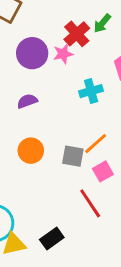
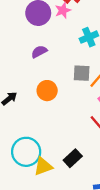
gray square: (73, 156) -> (82, 73), moved

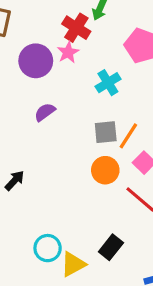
orange circle: (47, 91) -> (105, 170), moved
cyan circle: (26, 152) -> (48, 248), size x0.7

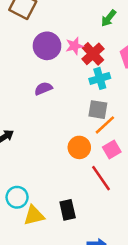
red cross: (76, 28) -> (93, 54), moved
gray square: (106, 132) -> (98, 110), moved
black rectangle: (111, 247) -> (68, 210), turned -66

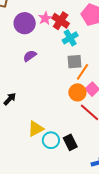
orange circle: (79, 147) -> (77, 92), moved
cyan circle: (17, 197) -> (51, 140), moved
yellow triangle: (34, 215) -> (36, 129), moved

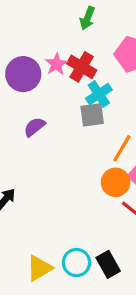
gray square: (74, 62) -> (92, 115), moved
yellow triangle: (36, 129) -> (39, 268), moved

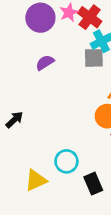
cyan circle: (76, 263) -> (66, 161), moved

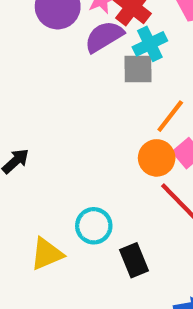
purple semicircle: (45, 63) -> (104, 37), moved, size x1.4

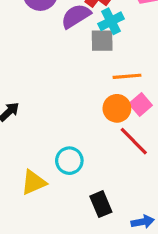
orange line: (170, 116) -> (127, 76), turned 48
black rectangle: (134, 260) -> (101, 204), moved

